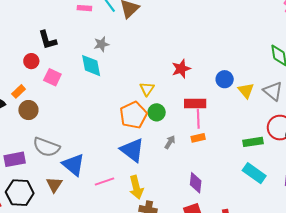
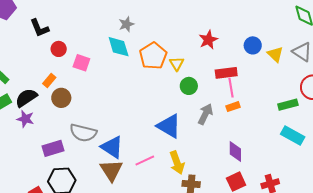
black L-shape: (48, 40) -> (39, 28), moved
orange pentagon: (133, 115) -> (153, 56), moved
gray arrow: (170, 142) -> (205, 114), size x1.5
brown triangle: (54, 185) -> (111, 170), moved, size x1.4

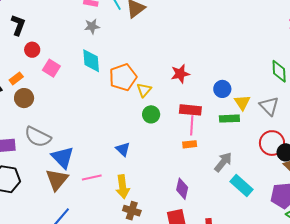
gray star: (126, 24) -> (92, 26), moved
black L-shape: (39, 28) -> (18, 25), turned -150
green rectangle: (288, 105) -> (229, 119), moved
gray arrow: (205, 114) -> (223, 162), moved
blue triangle: (169, 126) -> (123, 149), size x0.6

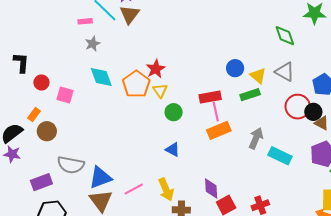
red star: (180, 74) -> (156, 69), moved
orange rectangle: (190, 144) -> (219, 130), size x1.6
blue triangle: (123, 149) -> (173, 150), moved
blue triangle: (63, 157) -> (100, 178), turned -50
purple diamond: (182, 189) -> (211, 189), moved

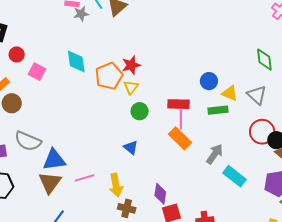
gray star: (93, 44) -> (81, 14), moved
yellow triangle: (258, 76) -> (230, 93), turned -30
orange rectangle: (219, 130) -> (180, 138), turned 55

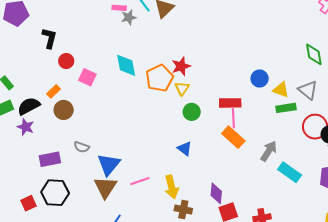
green rectangle: (218, 110) -> (286, 108), moved
gray semicircle: (28, 141) -> (82, 147), size x0.6
blue triangle: (54, 160) -> (109, 164), turned -40

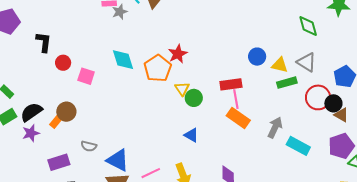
yellow triangle: (182, 88) -> (182, 89), moved
orange rectangle: (54, 91) -> (56, 121), moved
purple star: (26, 127) -> (31, 133), turned -30
blue triangle: (109, 164) -> (118, 160), turned -35

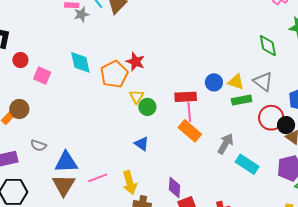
red star: (178, 54) -> (135, 62), turned -30
blue circle: (257, 57) -> (214, 82), moved
blue triangle: (118, 160) -> (66, 162), turned -35

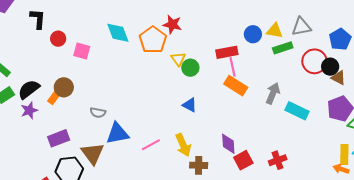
gray triangle: (263, 82) -> (301, 27), turned -40
gray semicircle: (38, 145) -> (98, 113), moved
brown triangle: (64, 185) -> (93, 153), moved

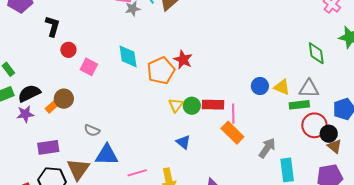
green rectangle: (283, 48) -> (299, 105), moved
red rectangle: (227, 52) -> (213, 105), moved
yellow triangle: (178, 59) -> (176, 105), moved
cyan rectangle: (297, 111) -> (287, 170), turned 45

